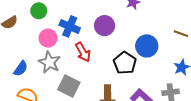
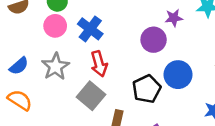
purple circle: (105, 26) -> (154, 40), moved
pink circle: (48, 38) -> (55, 26), moved
gray square: (69, 86) -> (91, 96), moved

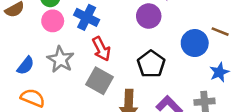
blue circle: (178, 75) -> (195, 43), moved

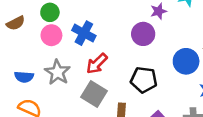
red arrow: (101, 49) -> (97, 64), turned 70
black pentagon: (151, 64) -> (144, 80), turned -30
blue semicircle: (26, 66) -> (24, 77), turned 54

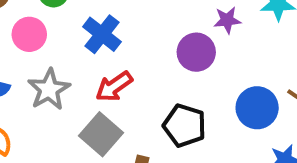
pink circle: (51, 35) -> (29, 34), moved

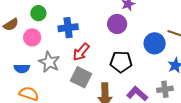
blue cross: (102, 34) -> (68, 28), turned -30

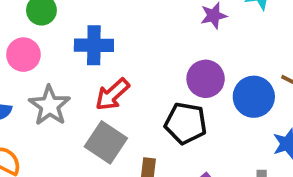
purple circle: (117, 24) -> (206, 79), moved

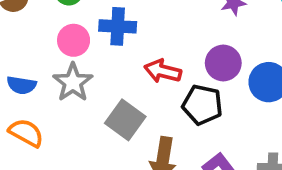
pink circle: (23, 55) -> (74, 40), moved
red arrow: (112, 94) -> (163, 71), moved, turned 54

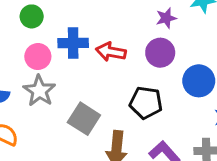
purple circle: (223, 63) -> (160, 53), moved
red arrow: (163, 71) -> (111, 52), moved

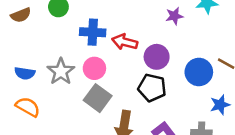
purple circle: (160, 53) -> (157, 57), moved
pink circle: (38, 57) -> (94, 68), moved

